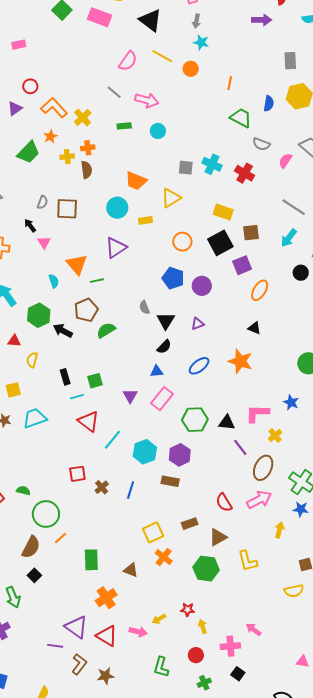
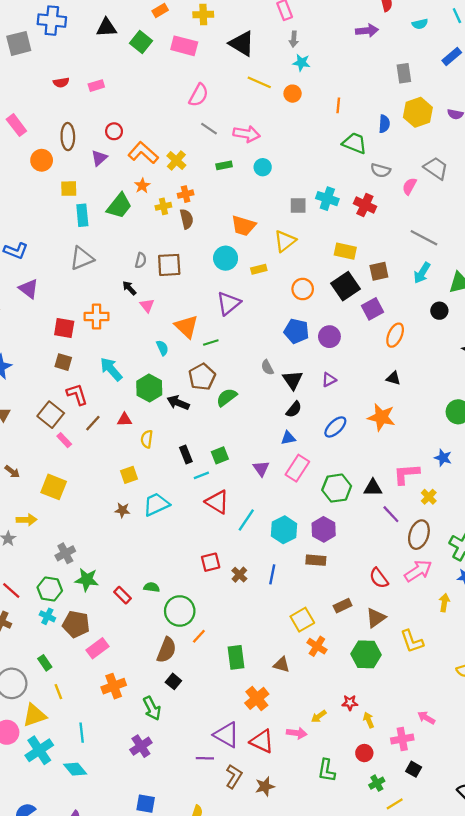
pink semicircle: (128, 61) -> (199, 95), moved

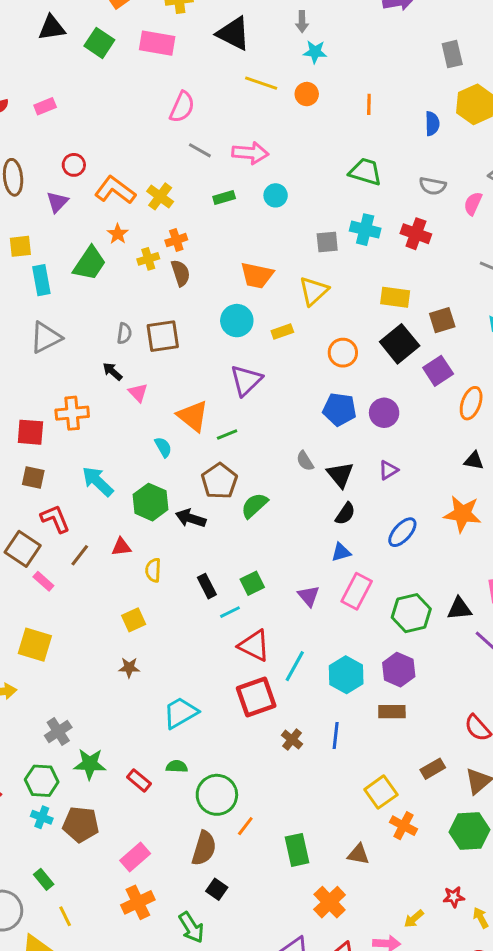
green trapezoid: (355, 143) -> (365, 172), moved
cyan trapezoid: (156, 504) -> (181, 713), moved
red square: (211, 562) -> (256, 697), moved, size x1.5
pink rectangle: (97, 648) -> (135, 857), moved

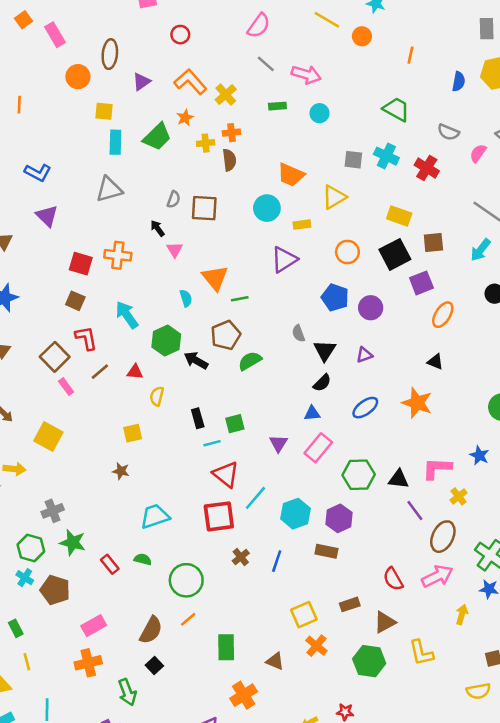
red circle: (74, 165) -> (180, 35), moved
purple triangle: (246, 380) -> (284, 260), moved
green circle: (217, 795) -> (186, 580), moved

